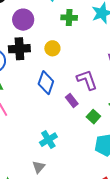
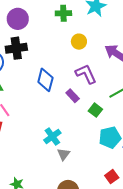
yellow circle: (52, 48) -> (79, 42), moved
gray triangle: (39, 167) -> (64, 154), moved

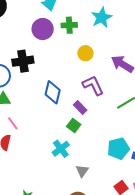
purple circle: (18, 19) -> (43, 29), moved
green square: (95, 110) -> (74, 126), moved
gray triangle: (64, 154) -> (82, 171), moved

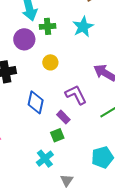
green cross: (69, 25) -> (48, 26), moved
yellow circle: (85, 53) -> (50, 62), moved
green square: (74, 126) -> (57, 135), turned 32

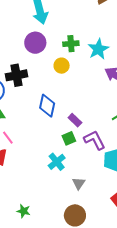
green cross: (48, 26) -> (71, 44), moved
cyan star: (83, 27) -> (98, 49), moved
purple L-shape: (76, 95) -> (95, 140), moved

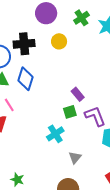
green cross: (71, 44) -> (81, 18), turned -35
yellow circle: (62, 66) -> (59, 41), moved
blue diamond: (47, 106) -> (25, 79), moved

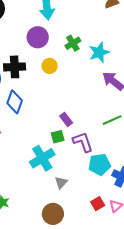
cyan cross: (55, 134) -> (42, 158), size x1.4

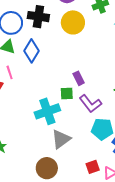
yellow circle: (50, 66) -> (73, 22), size x1.5
purple L-shape: (83, 142) -> (90, 104), turned 150
gray triangle: (61, 183) -> (61, 139), size x1.5

